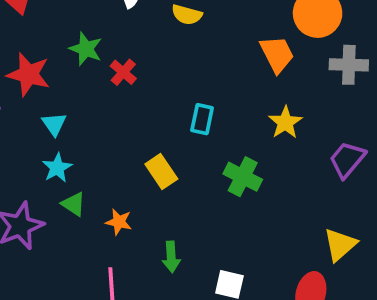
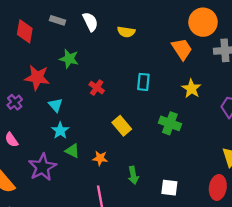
red cross: (123, 72) -> (97, 88), moved
cyan rectangle: (202, 119) -> (143, 82), moved

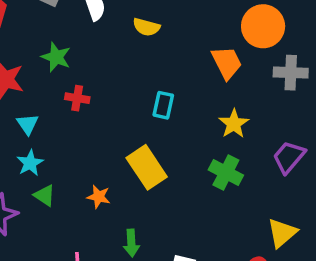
red cross: (97, 88) -> (77, 98), moved, turned -32
green cross: (170, 123) -> (226, 173), moved
yellow rectangle: (122, 126) -> (147, 167), moved, size x1.4
orange star: (100, 158) -> (99, 197), moved

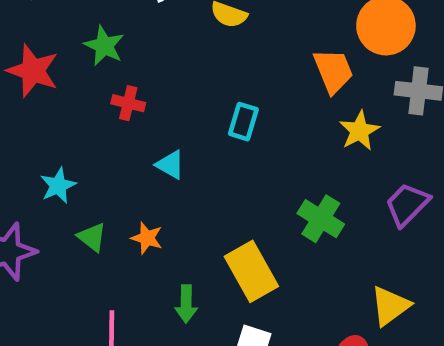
cyan triangle: (28, 124) -> (170, 165), moved, turned -30
yellow star: (234, 124) -> (359, 131), moved
yellow rectangle: (147, 167) -> (251, 271), moved
green triangle: (45, 195) -> (92, 237), moved

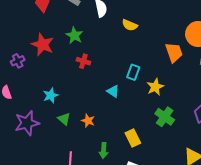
yellow star: (359, 131) -> (155, 87), moved
cyan triangle: (170, 165) -> (113, 91), moved
yellow rectangle: (251, 271) -> (133, 138), size x0.7

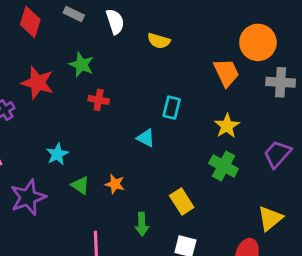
yellow star: (155, 87) -> (227, 126), moved

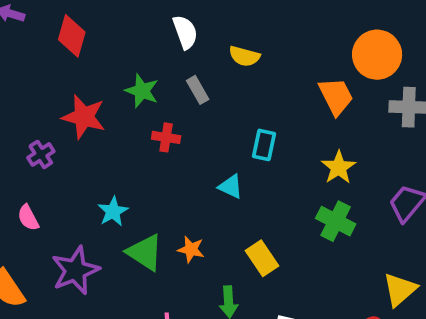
gray rectangle: (74, 14) -> (198, 90), moved, turned 36
green triangle: (80, 185) -> (145, 252), size x1.5
yellow rectangle: (182, 201) -> (262, 258), moved

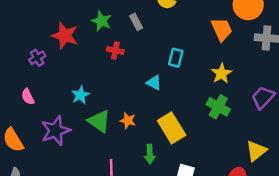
yellow rectangle: (262, 258) -> (172, 128), size x1.4

